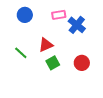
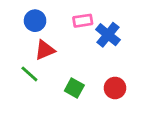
red triangle: (46, 45) -> (45, 50), moved
green square: (53, 63) -> (74, 88), turned -32

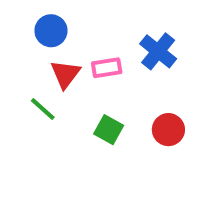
pink rectangle: (83, 21) -> (107, 68), moved
red triangle: (45, 50) -> (65, 74), turned -30

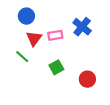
green square: (109, 130) -> (56, 67), turned 32
red circle: (168, 130) -> (87, 79), moved

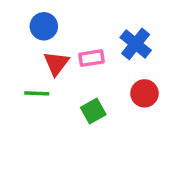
green line: (22, 57) -> (37, 93), turned -40
red circle: (87, 79) -> (144, 93), moved

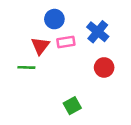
blue circle: (44, 26) -> (54, 19), moved
green square: (93, 111) -> (72, 106), moved

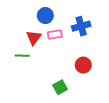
blue cross: (98, 32) -> (81, 26), turned 36
red circle: (104, 67) -> (83, 65), moved

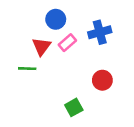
pink rectangle: (55, 35) -> (67, 43), turned -32

